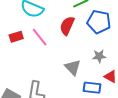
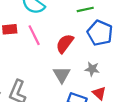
red semicircle: (67, 26) -> (65, 44), moved

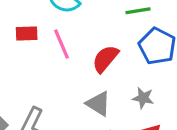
gray triangle: (62, 75) -> (98, 104), turned -30

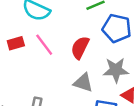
gray star: (143, 98) -> (116, 70), size x1.5

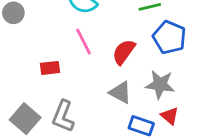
red rectangle: (16, 43) -> (50, 68), moved

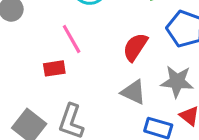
pink line: (84, 42) -> (72, 39), moved

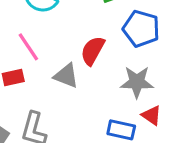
gray triangle: (133, 92) -> (66, 76), moved

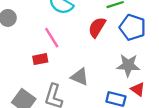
red semicircle: (93, 51) -> (97, 27), moved
gray triangle: (66, 76) -> (80, 77), moved

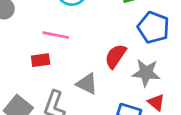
red semicircle: (97, 27) -> (116, 56), moved
pink line: (52, 38) -> (56, 35), turned -50

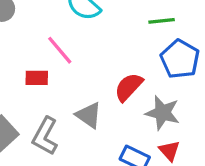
pink line: (56, 35) -> (60, 50), turned 30

